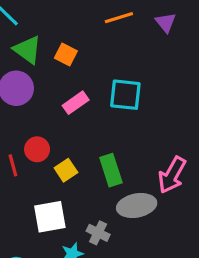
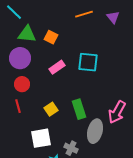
green triangle: (27, 50) -> (27, 34), turned -30
red circle: (37, 149) -> (22, 84), moved
gray ellipse: (137, 206) -> (95, 131), turned -65

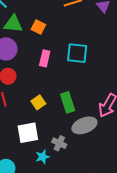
pink rectangle: (57, 67) -> (45, 58), turned -42
gray ellipse: (95, 131) -> (84, 125), turned 55

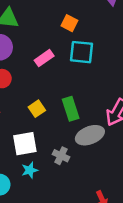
orange square: (38, 27) -> (69, 23), moved
pink rectangle: (45, 58) -> (44, 58), turned 42
cyan star: (43, 157) -> (30, 170), moved

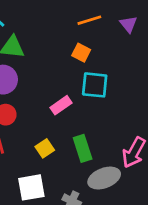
pink rectangle: (44, 58) -> (61, 105), moved

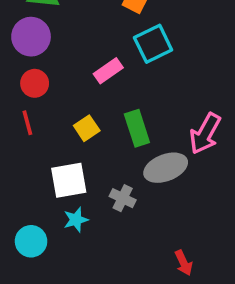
cyan square: (95, 85) -> (153, 44), turned -32

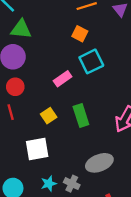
gray ellipse: (166, 168) -> (99, 163), moved
gray cross: (123, 198) -> (72, 184), moved
cyan star: (76, 220) -> (49, 184), moved

